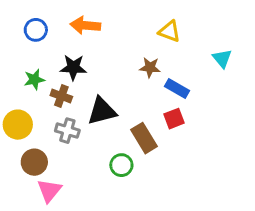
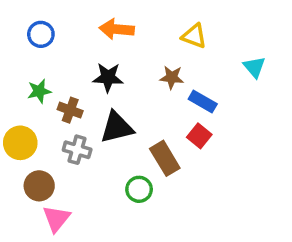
orange arrow: (85, 25) -> (117, 29), moved
black star: (73, 67) -> (108, 77), moved
red square: (174, 119) -> (199, 136), turned -30

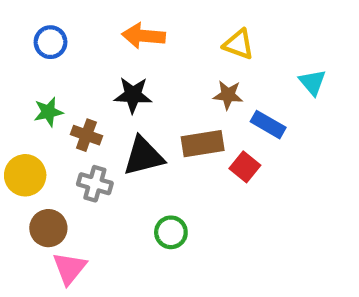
brown star: (172, 77) -> (228, 95), moved
blue rectangle: (203, 101) -> (268, 125), moved
brown rectangle: (165, 158) -> (203, 144), moved, turned -68

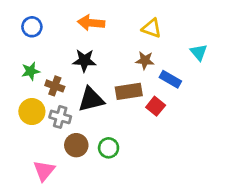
yellow circle: (25, 175) -> (32, 112), moved
brown circle: (48, 228) -> (76, 145), moved

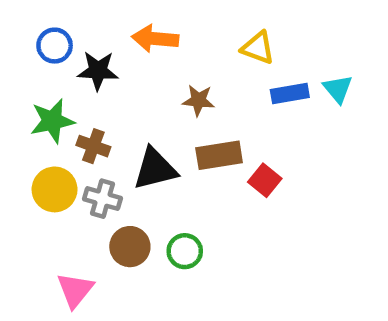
black star: (84, 60) -> (98, 71), moved
brown star: (145, 60) -> (198, 100), moved
green star: (31, 71) -> (52, 121), size x1.4
blue rectangle: (170, 79) -> (290, 93), moved, turned -40

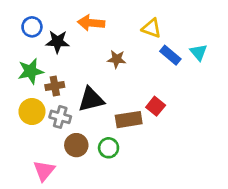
blue rectangle: (290, 93) -> (170, 55), turned 50
brown cross: (93, 146) -> (55, 86), turned -30
brown rectangle: (219, 155) -> (129, 120), moved

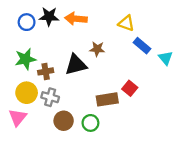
black star: (57, 42) -> (49, 16), moved
cyan triangle: (199, 52) -> (166, 58), moved
black triangle: (91, 99) -> (76, 65), moved
pink triangle: (44, 171) -> (18, 117), moved

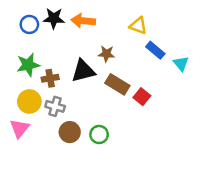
brown rectangle: (107, 99) -> (117, 84), moved, turned 40

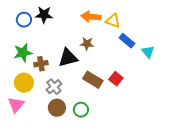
orange arrow: (83, 21) -> (91, 17), moved
brown rectangle: (117, 84) -> (93, 80), moved
gray cross: (55, 106) -> (54, 87), moved, turned 35

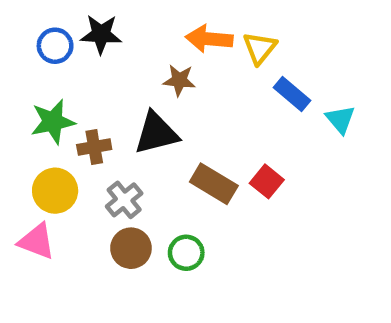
yellow triangle: (113, 21) -> (260, 48), turned 49
brown star: (87, 44) -> (179, 80), moved
pink triangle: (16, 105) -> (37, 241), turned -48

